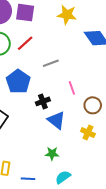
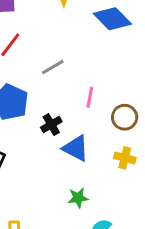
pink line: (72, 88) -> (90, 97), turned 40

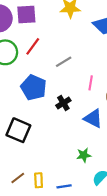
blue triangle: (76, 148) -> (93, 118), moved

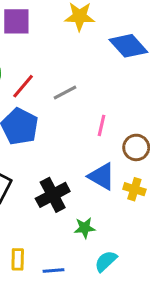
red line: (33, 46) -> (23, 86), moved
black cross: (63, 103) -> (53, 195), moved, size x1.5

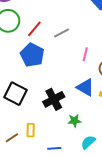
yellow rectangle: (18, 259) -> (31, 130), moved

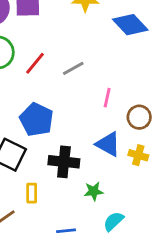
blue pentagon: (32, 55) -> (36, 120), moved
black cross: (54, 99) -> (64, 162), turned 35
yellow rectangle: (31, 130) -> (32, 193), moved

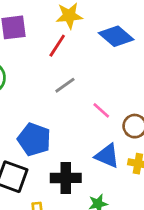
red line: (35, 63) -> (57, 46), moved
pink line: (107, 98) -> (101, 110), turned -54

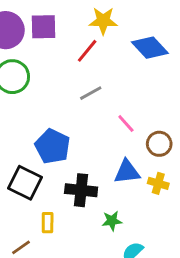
blue triangle: (107, 156) -> (127, 172), turned -36

